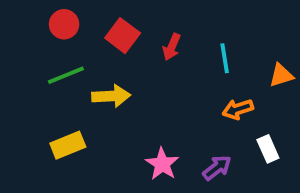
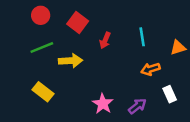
red arrow: (172, 47) -> (105, 40), moved
yellow rectangle: (68, 145) -> (43, 92), turned 60

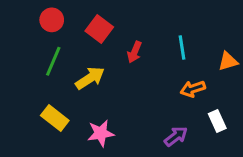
green line: (42, 48) -> (53, 61), turned -45
yellow arrow: (70, 61) -> (90, 78), turned -30
pink star: (103, 104) -> (101, 133), moved, turned 30

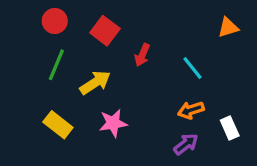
cyan line: (182, 47) -> (192, 68), moved, turned -30
orange triangle: (228, 61) -> (228, 27), moved
orange arrow: (193, 89) -> (191, 110), moved
pink star: (101, 133) -> (113, 123), moved

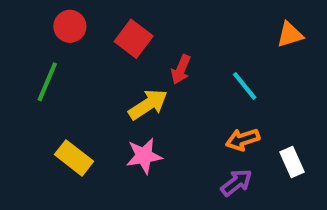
green line: (56, 65) -> (47, 82), moved
yellow arrow: (95, 83) -> (148, 104), moved

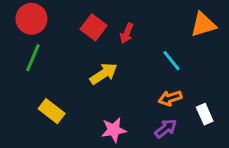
red circle: (70, 26) -> (31, 19), moved, size x1.4
orange triangle: (290, 35) -> (203, 25), size x1.4
red arrow: (181, 70) -> (127, 33), moved
pink star: (144, 156) -> (114, 130), moved

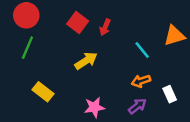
orange triangle: (203, 25) -> (174, 36), moved

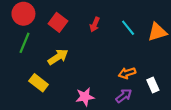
red square: (78, 22) -> (58, 22), moved
cyan line: (142, 50) -> (128, 28), moved
yellow arrow: (86, 61) -> (58, 57), moved

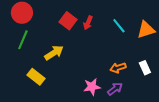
red square: (58, 22) -> (68, 21), moved
white rectangle: (153, 85) -> (145, 68), moved
pink star: (85, 97) -> (92, 87), moved

